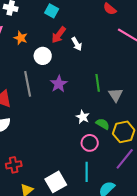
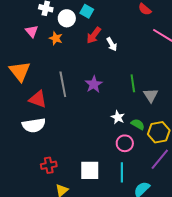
white circle: (43, 56) -> (67, 18), moved
white square: (56, 182) -> (90, 170), moved, turned 30

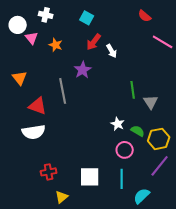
white circle: (67, 18) -> (18, 25), moved
orange triangle: (20, 71) -> (20, 78), size x0.7
purple star: (94, 84) -> (83, 70), moved

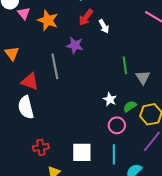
orange star: (56, 45) -> (48, 20), size x1.5
purple star: (83, 70) -> (75, 45), turned -30
green semicircle: (138, 131) -> (130, 106), turned -64
white semicircle: (34, 132) -> (26, 107), turned 85

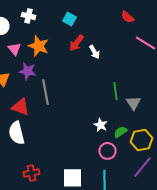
pink triangle: (24, 13) -> (14, 49), moved
purple star: (75, 45) -> (28, 71), moved

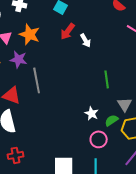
gray triangle: (134, 103) -> (125, 104), moved
red cross: (32, 173) -> (16, 155), moved

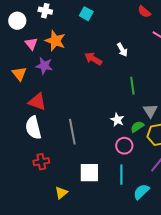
red arrow: (68, 31) -> (93, 59), moved, turned 84
white arrow: (86, 40) -> (122, 50), moved
gray line: (37, 80) -> (72, 132), moved

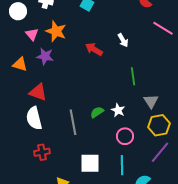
orange triangle: (19, 74) -> (20, 64), turned -35
green semicircle: (137, 127) -> (97, 112), moved

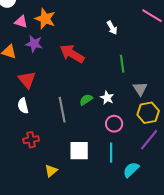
pink triangle: (32, 34) -> (21, 22), turned -32
red arrow: (94, 49) -> (72, 54), moved, size x1.4
red triangle: (38, 92) -> (27, 80), turned 30
white semicircle: (34, 118) -> (23, 106), size x0.7

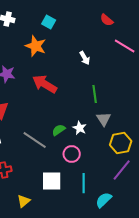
orange star: (45, 19) -> (36, 46), moved
gray triangle: (140, 89) -> (104, 119), moved
gray line: (62, 110) -> (35, 140), turned -45
pink circle: (114, 124) -> (72, 154), moved

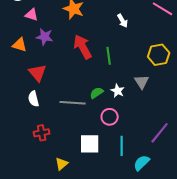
red arrow: (45, 84) -> (83, 47), turned 30
green line: (95, 94) -> (109, 56), moved
gray line: (35, 140) -> (73, 103), turned -30
yellow hexagon: (121, 143) -> (159, 55), moved

